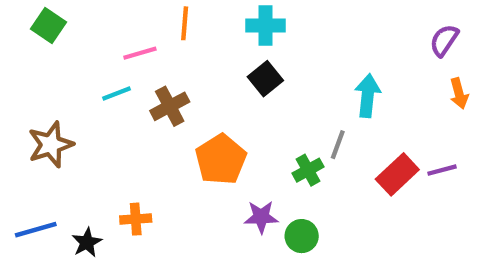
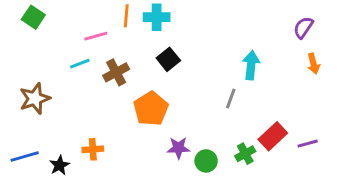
cyan cross: (265, 25) -> (157, 17), moved
black square: (265, 79) -> (168, 59), moved
green cross: (308, 170) -> (245, 154), moved
purple line: (442, 170) -> (308, 144), moved
red rectangle: (397, 174) -> (273, 136), moved

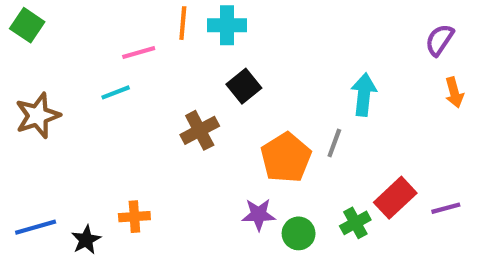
green square: (33, 17) -> (27, 25), moved
brown cross: (116, 72) -> (200, 130), moved
brown star: (35, 99) -> (38, 116), moved
orange pentagon: (151, 109) -> (286, 158), moved

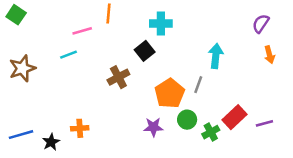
cyan cross: (227, 25) -> (161, 23), moved
green circle: (299, 233) -> (187, 120), moved

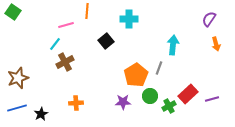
black square: (145, 51) -> (106, 41), moved
cyan line: (68, 55) -> (55, 44), turned -32
brown star: (22, 68) -> (18, 78), moved
brown cross: (118, 77) -> (65, 62), moved
orange cross: (80, 128) -> (76, 103), moved

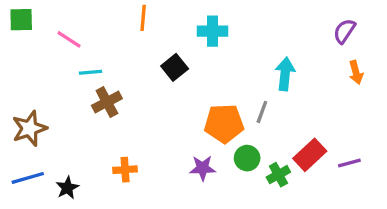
green square: (13, 12) -> (21, 20), turned -35
pink line: (66, 25) -> (69, 39), moved, turned 49
cyan line: (55, 44) -> (90, 72), turned 48
orange pentagon: (136, 75) -> (224, 123), turned 30

